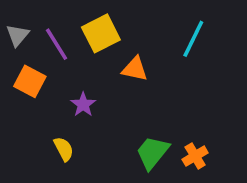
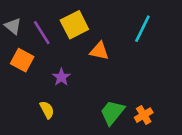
gray triangle: (18, 35) -> (13, 26), turned -30

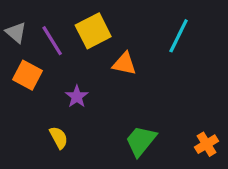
orange cross: (144, 115) -> (206, 144), moved

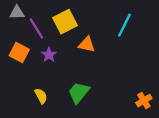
gray triangle: (16, 32) -> (17, 12), moved, turned -42
purple star: (77, 97) -> (49, 55), moved
green trapezoid: (141, 141) -> (79, 93), moved

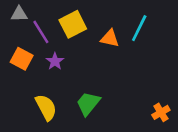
orange triangle: (87, 45) -> (110, 38), moved
yellow semicircle: (41, 96) -> (46, 107), size x1.5

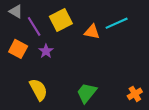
gray triangle: (19, 14) -> (16, 11), turned 32
cyan line: (139, 28) -> (117, 23), turned 40
green trapezoid: (88, 103) -> (87, 93), moved

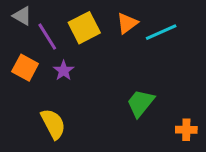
orange triangle: (92, 32) -> (127, 23), moved, turned -49
green trapezoid: (87, 93) -> (140, 103), moved
orange cross: (135, 94) -> (186, 130), turned 32

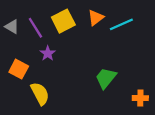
gray triangle: (22, 16) -> (12, 27), moved
orange square: (25, 68) -> (19, 69), moved

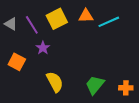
orange triangle: (96, 18) -> (86, 16), turned 35
green trapezoid: (106, 78) -> (95, 85), moved
yellow semicircle: (40, 94) -> (55, 82), moved

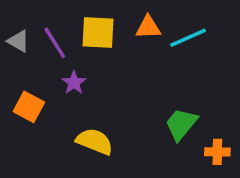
yellow square: (57, 19) -> (98, 33), turned 30
yellow semicircle: (55, 82) -> (95, 141), turned -40
green trapezoid: (95, 85) -> (181, 124), moved

